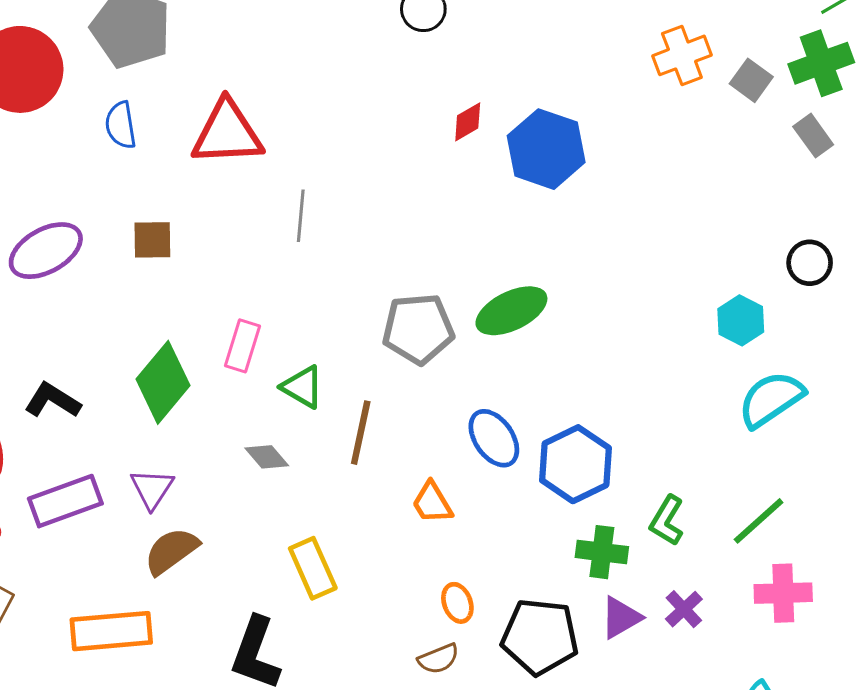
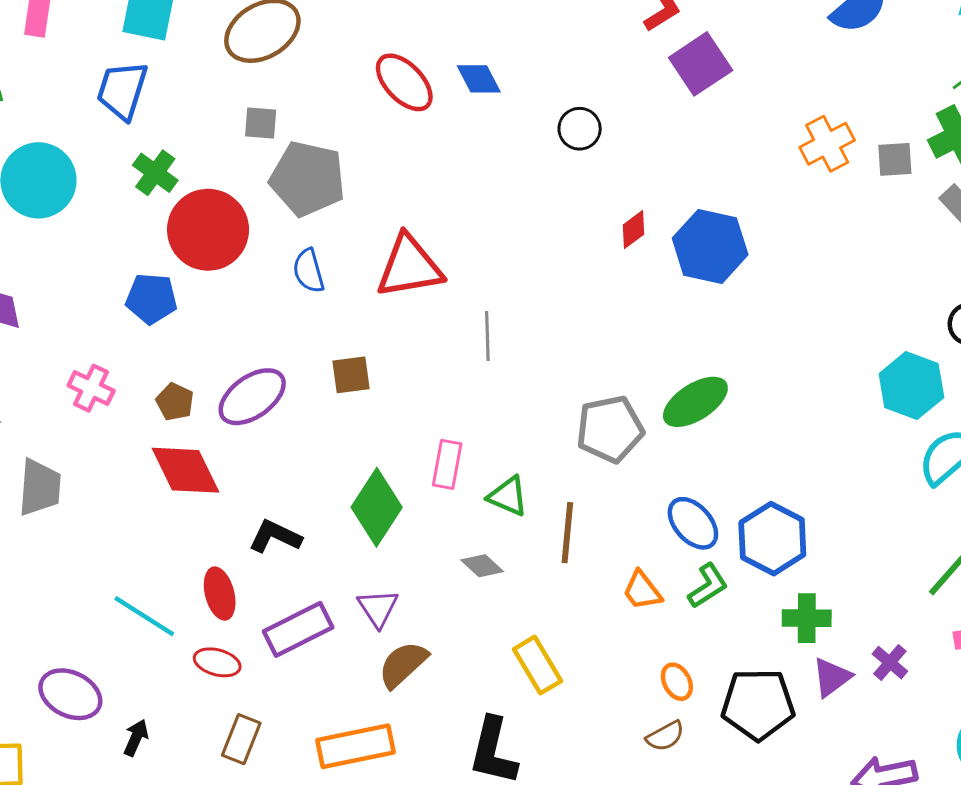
gray square: (751, 80) -> (895, 159), turned -33
cyan hexagon: (741, 320) -> (911, 386), size x1.4
green L-shape: (667, 521) -> (708, 586), moved, turned -147

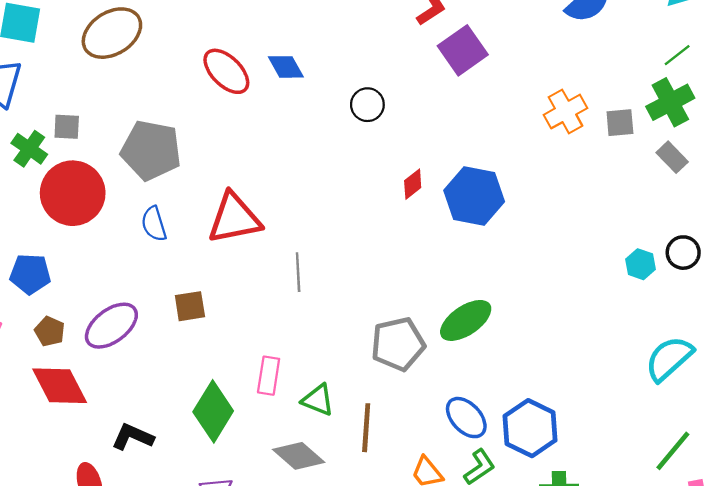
gray square: (261, 123) -> (67, 127), moved
blue pentagon: (151, 299) -> (30, 274), moved
cyan hexagon: (911, 386) -> (640, 264), moved, size x0.6
gray diamond: (482, 566) -> (299, 456), size x1.5

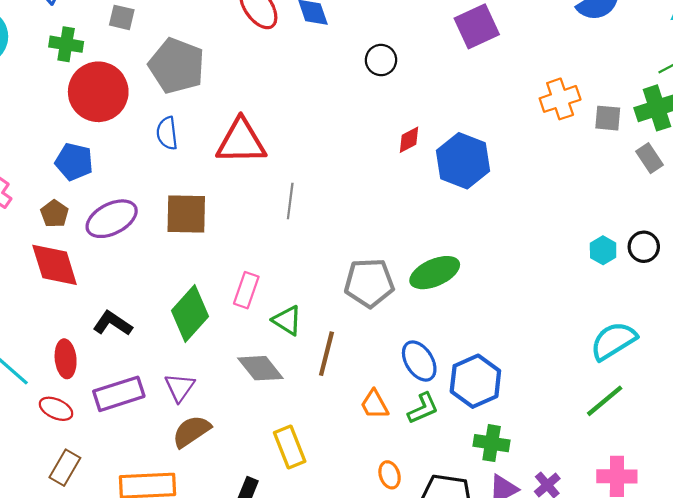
gray square: (67, 127) -> (122, 17), moved
green cross: (29, 149) -> (66, 44), turned -36
blue pentagon: (30, 274) -> (74, 162), moved
brown square: (190, 306) -> (186, 214), size x1.5
green line: (673, 451) -> (605, 401), moved

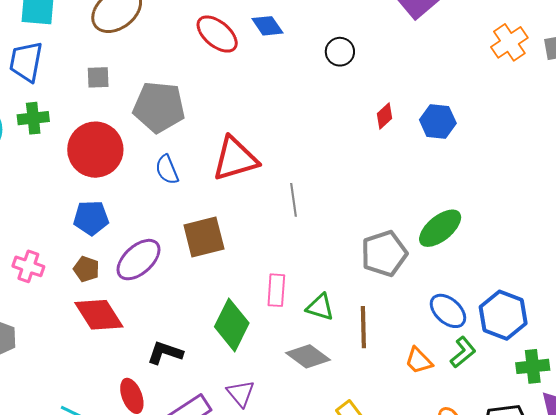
green cross: (66, 44) -> (33, 118), moved
blue hexagon: (463, 161) -> (438, 121), size x0.7

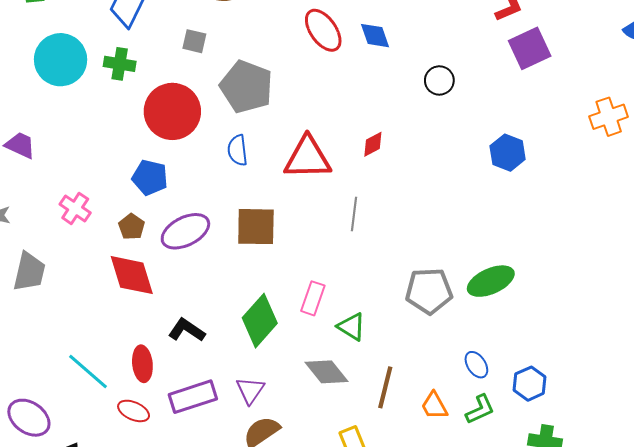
red diamond: (385, 116) -> (373, 144), moved
blue hexagon: (438, 121) -> (508, 153), moved
blue ellipse: (448, 311) -> (476, 365), size x0.7
blue hexagon: (503, 315) -> (530, 384), size x0.7
brown line: (363, 327) -> (385, 387), moved

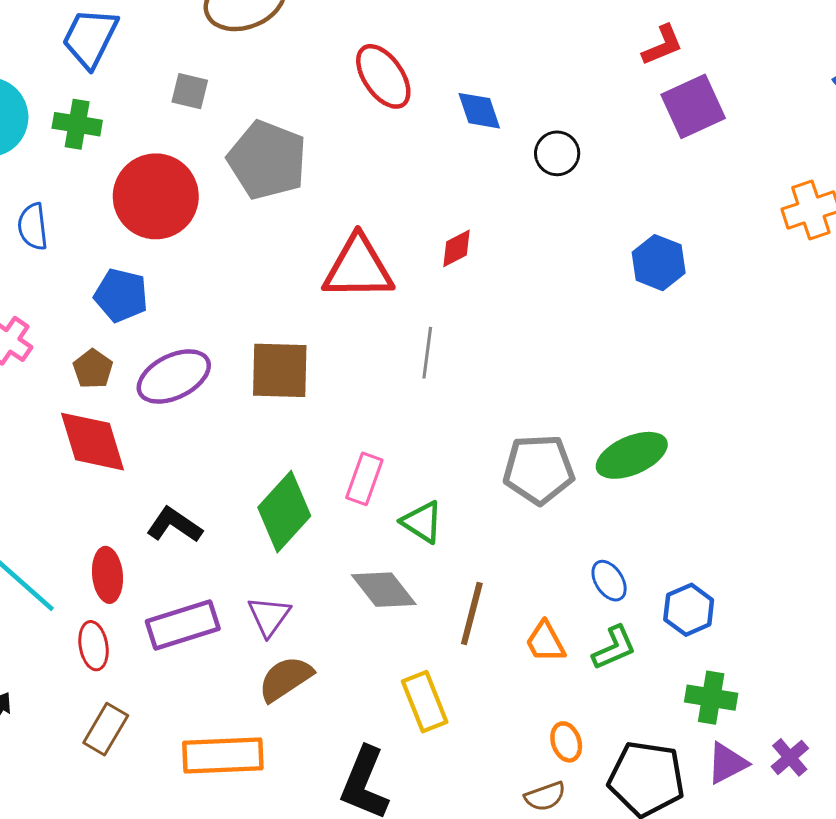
blue diamond: (375, 36) -> (479, 111), moved
blue semicircle: (238, 150) -> (33, 227), moved
red ellipse: (134, 411) -> (94, 646), turned 56

